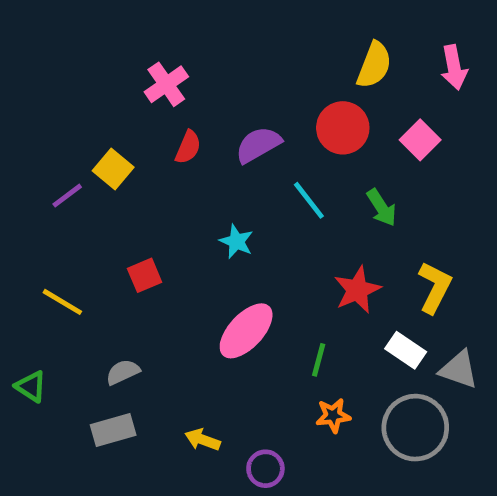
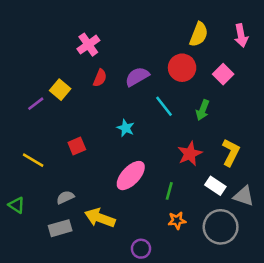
green arrow: (381, 208) -> (203, 110), turned 54
yellow arrow: (203, 440) -> (100, 218), moved, size x1.6

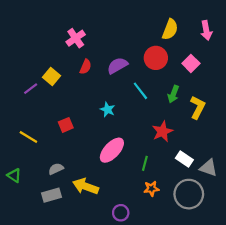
yellow L-shape: (231, 152) -> (198, 107), moved

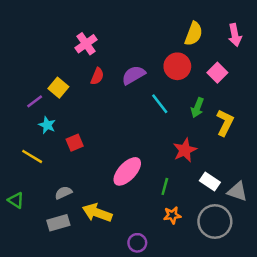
cyan star: (108, 110) -> (47, 125), moved

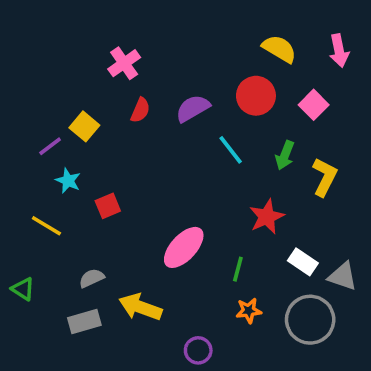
yellow semicircle: (194, 34) -> (279, 49), turned -80

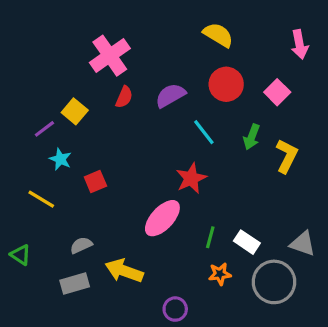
yellow semicircle: (279, 49) -> (218, 35), moved
pink cross: (124, 63) -> (110, 56), size x1.4
red star: (267, 217) -> (191, 178), moved
white rectangle: (303, 262) -> (247, 242), moved

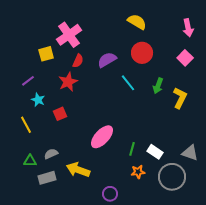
pink square: (277, 92) -> (185, 58), moved
yellow square: (75, 111) -> (46, 54), moved, turned 35
red star: (191, 178) -> (68, 82), moved
yellow line: (41, 199) -> (26, 125), turned 30
green triangle: (21, 255) -> (30, 161), moved, turned -32

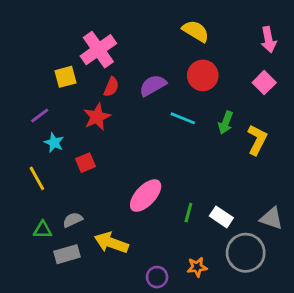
cyan line: (128, 83) -> (183, 118), turned -30
orange star: (138, 172) -> (197, 267), moved

